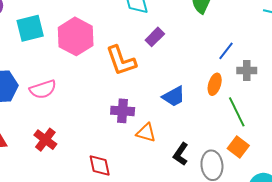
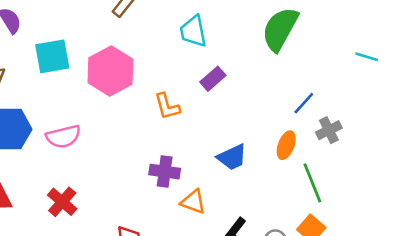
orange L-shape: (121, 61) -> (167, 106), size x0.7
gray cross: (247, 70) -> (329, 130), turned -30

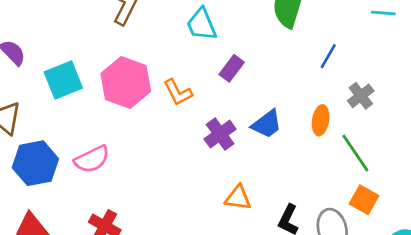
blue line: (304, 103) -> (328, 56), moved
orange L-shape: (167, 106) -> (178, 92), moved
blue trapezoid: (232, 157) -> (267, 124), moved
purple cross: (165, 172) -> (220, 134), moved, turned -32

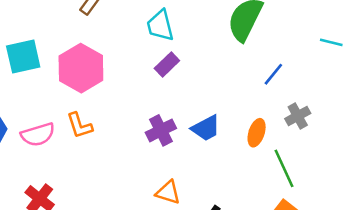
purple rectangle: (232, 68) -> (167, 64), moved
orange L-shape: (178, 92) -> (80, 126), moved

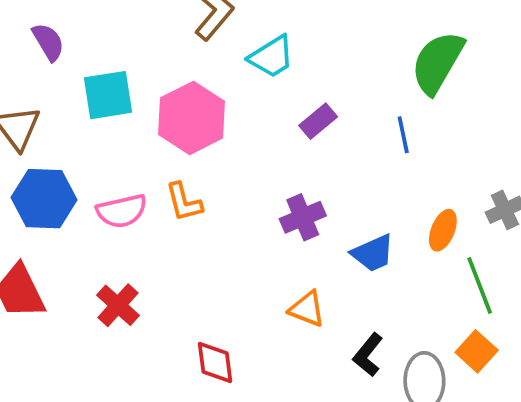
cyan trapezoid: (160, 26) -> (272, 57), moved, turned -112
blue line: (273, 74) -> (403, 135), moved, turned -55
blue trapezoid: (206, 128) -> (373, 253), moved

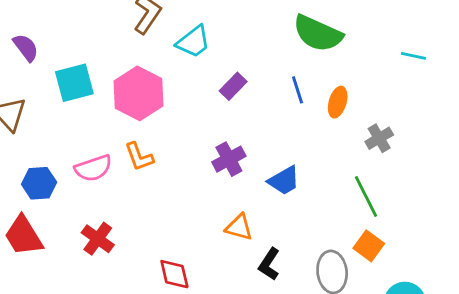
green semicircle: (438, 62) -> (318, 33), turned -90
blue hexagon: (44, 199) -> (39, 183), moved, size x0.7
orange ellipse: (443, 230) -> (338, 102), moved
black L-shape: (368, 355) -> (269, 264), moved

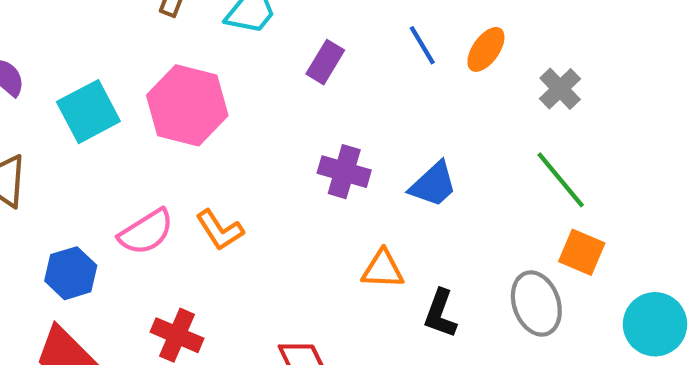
orange ellipse: (338, 102) -> (486, 49), turned 32
orange L-shape: (139, 157) -> (220, 230), moved
purple cross: (229, 159) -> (344, 172), turned -32

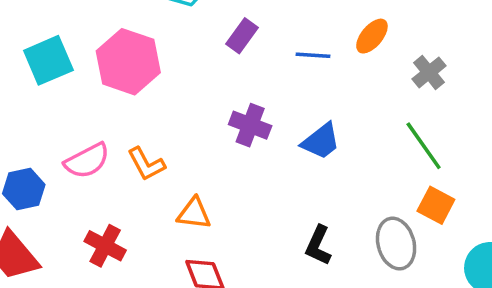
blue line: (422, 45) -> (313, 55), moved, turned -60
orange triangle: (383, 269) -> (194, 213), moved

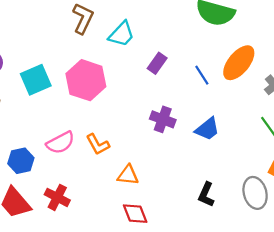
orange ellipse: (372, 36) -> (239, 63), size x1.6
blue line: (313, 55) -> (202, 75), turned 54
red cross: (105, 246) -> (57, 197), moved

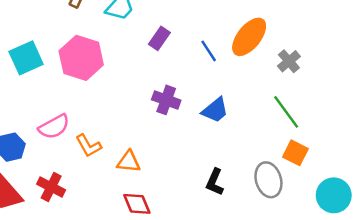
orange L-shape: (98, 144) -> (88, 146), moved

